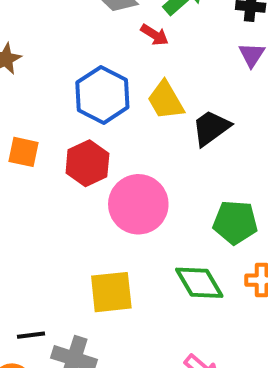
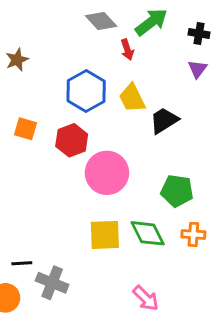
red arrow: (155, 35) -> (127, 50), turned 36
yellow square: (111, 292) -> (105, 235), moved

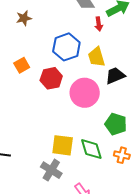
orange square: (26, 129) -> (22, 65), turned 35
pink circle: (107, 173) -> (85, 93), moved
gray cross: (52, 283) -> (51, 170), moved

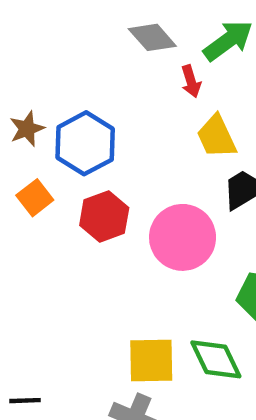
brown star: (24, 18) -> (27, 129), moved
blue hexagon: (66, 47) -> (85, 143), moved
yellow trapezoid: (96, 57) -> (216, 137), moved

